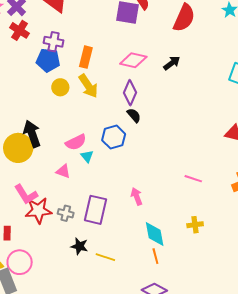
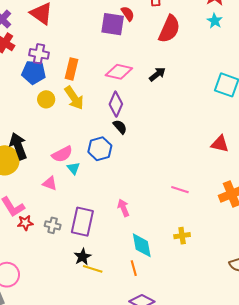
red star: (38, 210) -> (25, 223), size x0.6
black star: (79, 246) -> (83, 257), moved, turned 30
orange line: (155, 256) -> (134, 268), moved

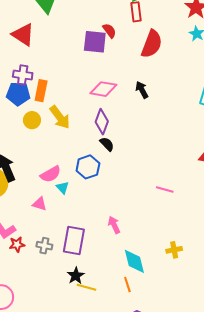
orange rectangle: (72, 69) -> (41, 91), moved
black arrow: (157, 74) -> (142, 90), turned -78
pink line: (180, 190) -> (165, 190), moved

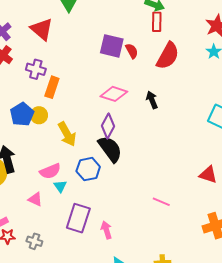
red semicircle: (109, 31) -> (132, 51), moved
blue pentagon: (18, 94) -> (22, 114), moved, turned 30
yellow arrow: (60, 117) -> (67, 134), moved
black semicircle: (107, 144) -> (110, 149), size x1.8
purple rectangle: (74, 241) -> (78, 218), moved

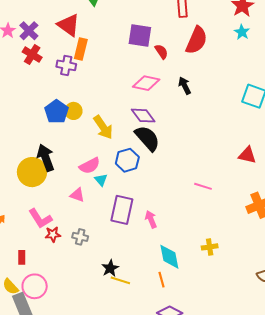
red semicircle: (132, 51) -> (161, 52), moved
orange rectangle: (52, 87) -> (81, 49), moved
purple diamond: (108, 126) -> (143, 116), turned -60

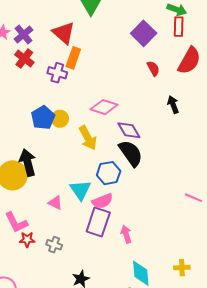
purple square: (140, 36) -> (144, 33), moved, turned 30
pink diamond: (146, 83) -> (104, 107), moved
pink semicircle: (90, 166) -> (102, 201), moved
cyan triangle: (101, 180) -> (80, 190), size x1.6
pink line: (203, 186) -> (193, 198), moved

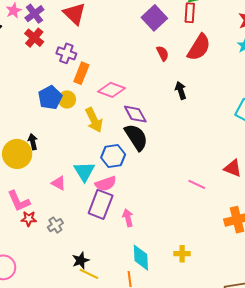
orange rectangle: (73, 58) -> (81, 73), moved
black arrow: (28, 163) -> (33, 142), size x0.6
gray cross: (54, 245) -> (55, 225), turned 35

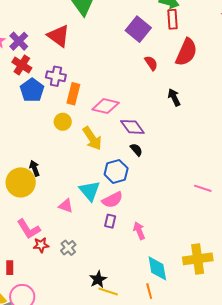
blue pentagon: (50, 98) -> (32, 90), moved
black semicircle: (136, 137) -> (136, 150), size x0.5
purple rectangle: (101, 204) -> (110, 221), size x0.5
yellow cross: (182, 254) -> (198, 259), size x1.8

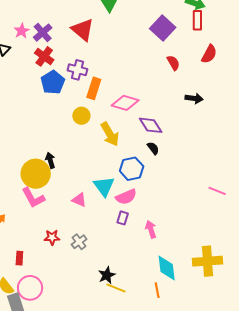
red semicircle: (186, 52) -> (209, 54), size x0.7
black arrow: (174, 97) -> (194, 98), turned 120
pink L-shape: (29, 229) -> (33, 198), moved

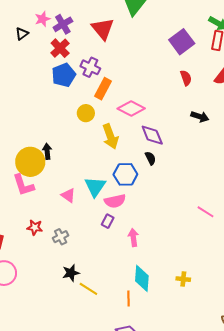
yellow cross: (208, 261) -> (183, 279), size x0.5
black star: (107, 275) -> (71, 273), moved

